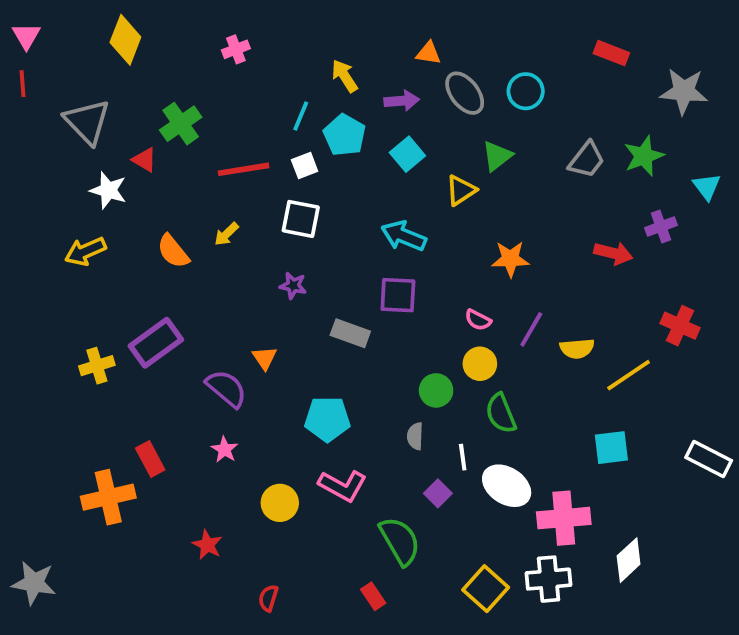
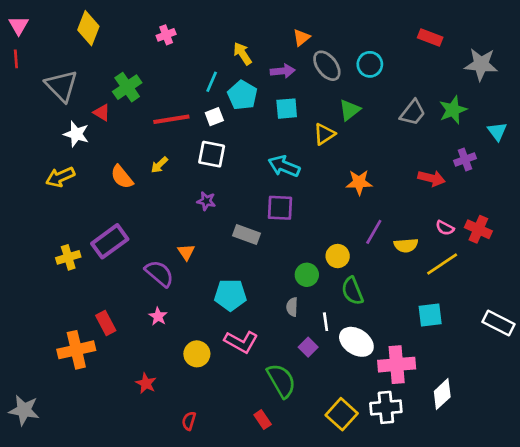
orange triangle: (428, 53) -> (301, 38), turned -48
cyan square: (407, 154) -> (287, 109), turned 35
pink semicircle: (478, 320) -> (445, 228), moved

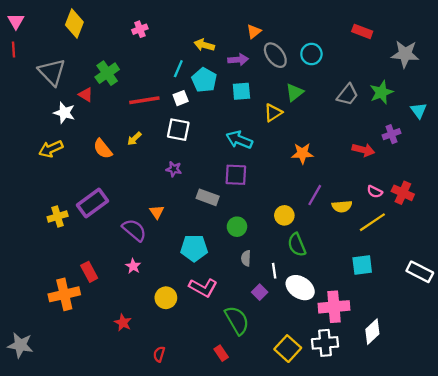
yellow arrow: (242, 54) -> (204, 45), turned -42
green circle: (307, 275) -> (237, 227), moved

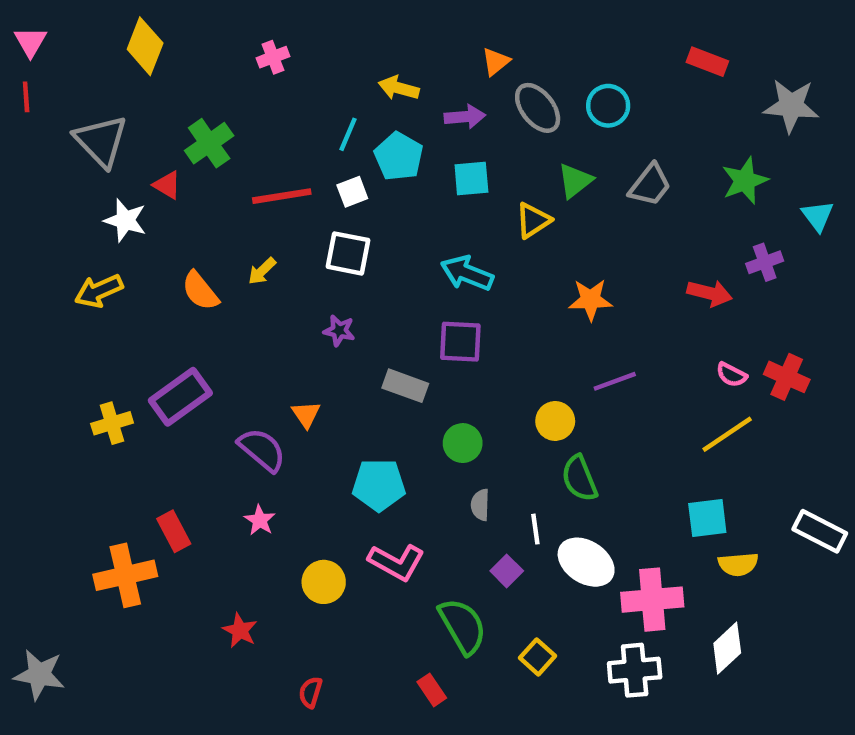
gray trapezoid: (348, 95) -> (650, 185), moved
purple line: (315, 195) -> (615, 381), turned 40
yellow semicircle: (342, 206) -> (738, 564), moved
yellow square: (288, 349) -> (538, 657), moved, size x0.7

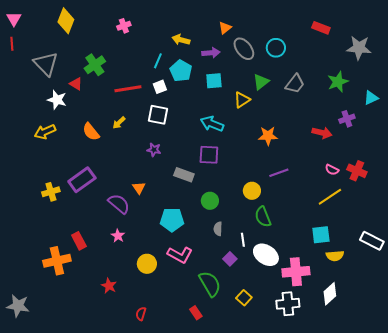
cyan triangle: (818, 216) -> (371, 98), turned 42

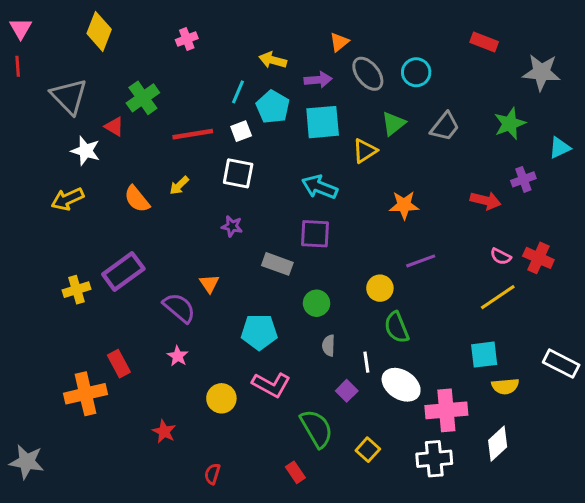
cyan square: (214, 81) -> (323, 122), size x1.4

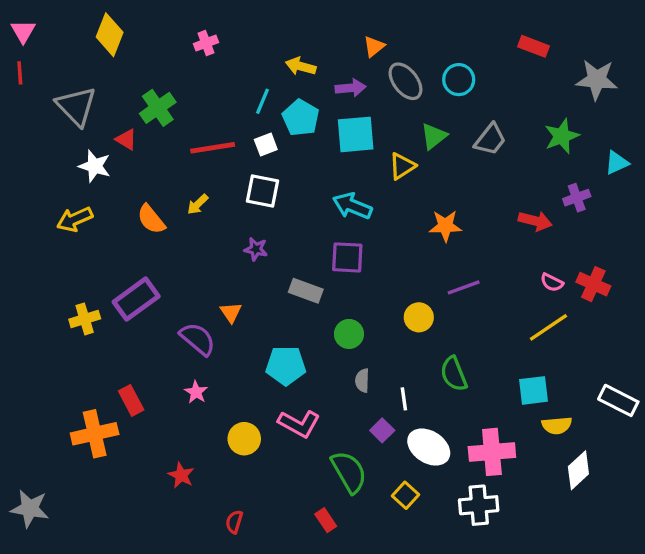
green semicircle: (397, 327) -> (454, 374), moved
white ellipse: (401, 385) -> (429, 447), moved
white diamond: (498, 444) -> (578, 470), moved

